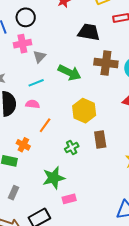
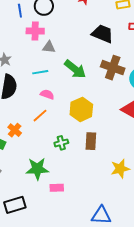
gray triangle: (39, 57) -> (49, 47), turned 40
pink semicircle: (33, 104) -> (47, 94), moved
pink rectangle: (69, 199) -> (57, 188), moved

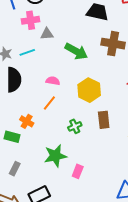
cyan line: (40, 72) -> (27, 52), moved
pink rectangle: (57, 188) -> (78, 171), turned -56

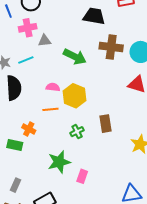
yellow hexagon: (89, 90) -> (75, 96), moved
orange line: (49, 103) -> (50, 109), turned 49
gray rectangle: (15, 169) -> (16, 185), moved

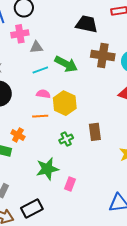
cyan line: (26, 60) -> (40, 70), moved

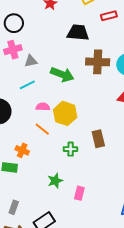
cyan line: (40, 70) -> (27, 85), moved
orange line: (40, 116) -> (42, 129), turned 49
green cross: (66, 139) -> (71, 149), turned 32
green star: (47, 169) -> (55, 181), size x0.7

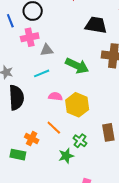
orange line: (42, 129) -> (54, 128), moved
green cross: (71, 149) -> (80, 141), turned 32
green star: (55, 181) -> (66, 156), moved

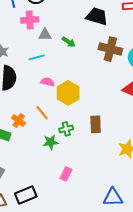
green arrow: (77, 66) -> (69, 42), moved, size x0.6
green cross: (80, 141) -> (66, 129), turned 32

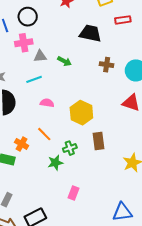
brown cross: (110, 49) -> (107, 65), size x0.6
yellow hexagon: (68, 93) -> (81, 113), moved

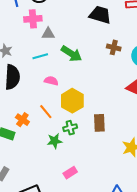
green arrow: (64, 61) -> (71, 54), moved, size x1.5
yellow hexagon: (81, 113) -> (72, 101), moved
pink rectangle: (73, 193) -> (70, 173), turned 32

